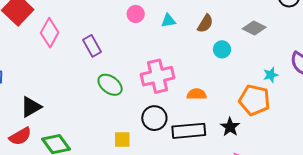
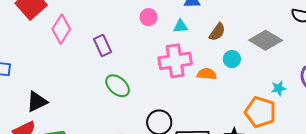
gray diamond: (254, 28) -> (266, 40), size x1.4
pink cross: (158, 76) -> (175, 61), moved
orange semicircle: (197, 94) -> (207, 74), moved

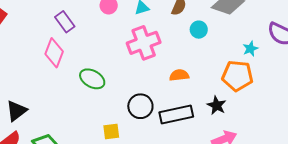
pink diamond: (61, 29) -> (54, 53), moved
purple rectangle: (103, 46) -> (65, 22), moved
orange semicircle: (207, 74) -> (179, 75), moved

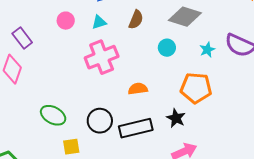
cyan circle: (199, 30) -> (167, 48), moved
cyan star: (250, 49) -> (207, 50), moved
green ellipse: (92, 79) -> (53, 115), moved

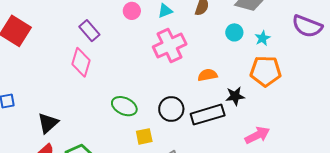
cyan star: (207, 50) -> (263, 38), moved
black star: (176, 118) -> (235, 96), moved, turned -30

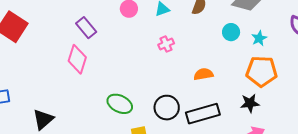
pink cross: (170, 46) -> (166, 44), size x0.5
black star: (235, 96) -> (250, 103), moved

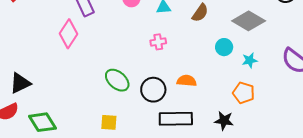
orange pentagon: (262, 71) -> (244, 93), size x0.7
green ellipse: (120, 104) -> (117, 80), moved
black circle: (167, 108) -> (153, 90), moved

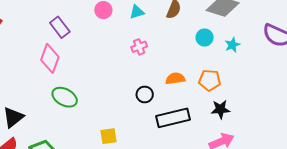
green ellipse: (117, 80) -> (65, 97), moved
black circle: (153, 90) -> (145, 94), size x0.7
orange pentagon: (244, 93) -> (210, 80), moved

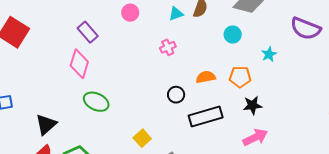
cyan triangle: (137, 12) -> (176, 14), moved
cyan star: (232, 45) -> (269, 54), moved
yellow square: (109, 136) -> (142, 138), turned -30

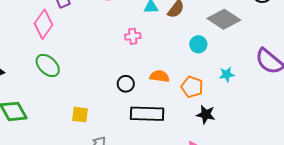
black star: (252, 105) -> (206, 115), moved
yellow square: (142, 138) -> (80, 115), turned 30

